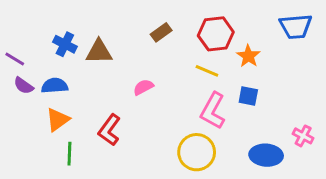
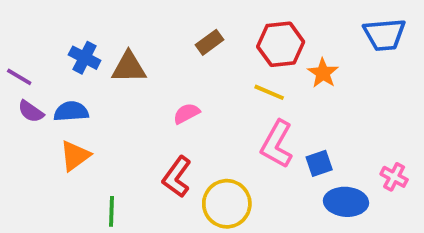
blue square: (248, 96) -> (319, 163), moved, turned -30
red L-shape: (109, 130) -> (177, 177), moved
yellow circle: (197, 152) -> (227, 204), moved
green line: (69, 154) -> (111, 211), moved

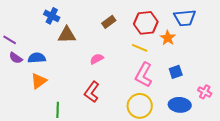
blue trapezoid: (384, 35) -> (185, 18), moved
blue cross: (85, 58) -> (52, 16), moved
blue square: (319, 163) -> (176, 72), moved
yellow circle: (227, 204) -> (140, 106), moved

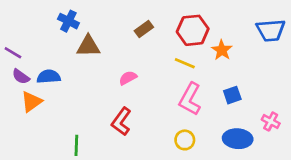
blue trapezoid: (185, 18) -> (271, 30), moved
orange triangle: (39, 81) -> (31, 102), moved
yellow circle: (140, 106) -> (185, 140), size x0.6

